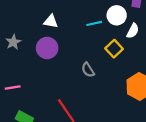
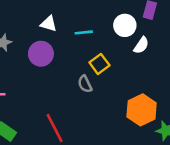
cyan line: (94, 23) -> (84, 32), moved
yellow square: (114, 49) -> (99, 64), moved

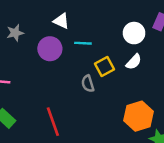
cyan line: (84, 32) -> (83, 43), moved
white semicircle: (141, 45) -> (134, 62), moved

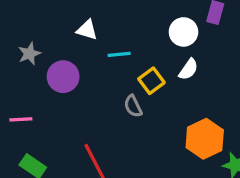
purple circle: (50, 49) -> (63, 77), moved

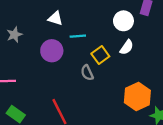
purple circle: (63, 77) -> (52, 51), moved

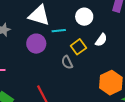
white triangle: (55, 18) -> (39, 15), size x1.6
white circle: (123, 21) -> (84, 17), moved

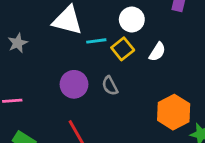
purple circle: (36, 44) -> (74, 84), moved
yellow square: (78, 47) -> (123, 49), moved

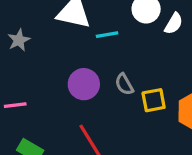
yellow square: (123, 49) -> (154, 100), moved, turned 30
white semicircle: (157, 52) -> (174, 24), moved

